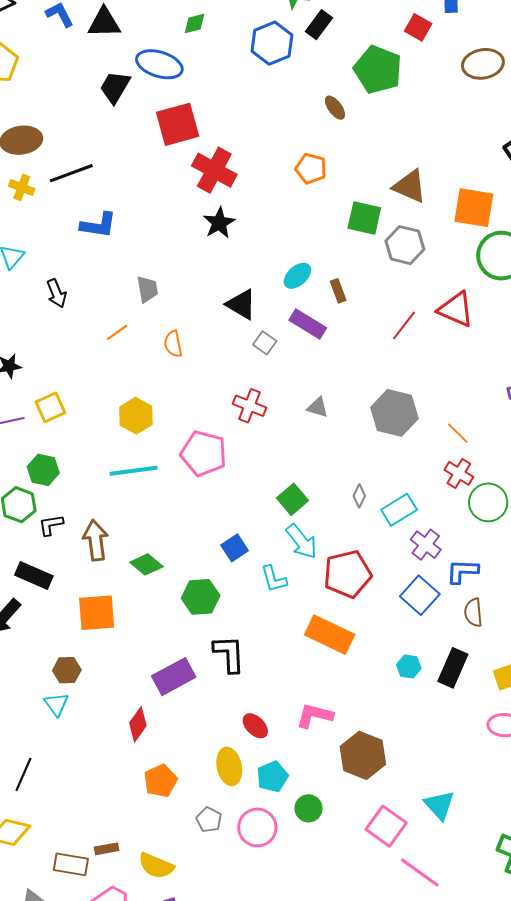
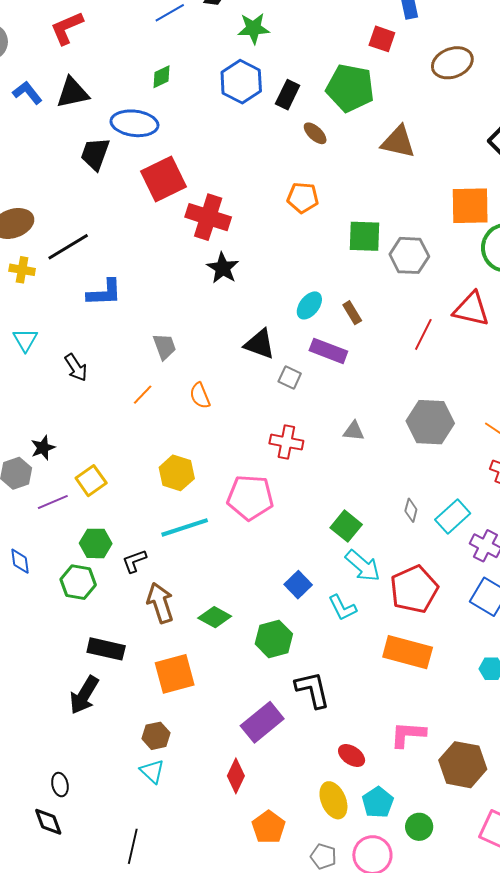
black rectangle: (319, 25) -> (288, 95), moved
brown triangle: (410, 186) -> (398, 142), moved
black L-shape: (51, 525) -> (134, 561), moved

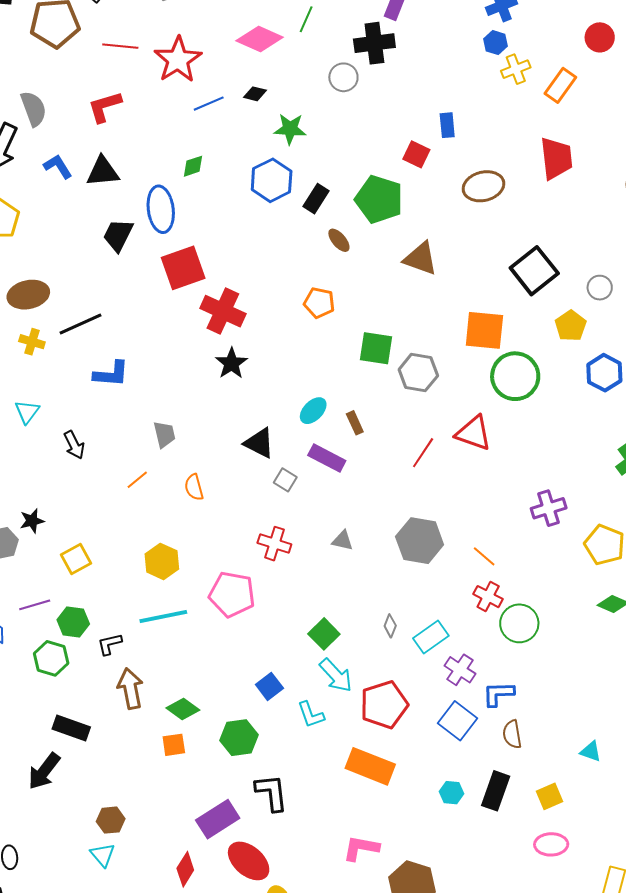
blue ellipse: (134, 123) -> (161, 209), turned 69
purple line: (53, 502) -> (35, 605), moved
orange square: (175, 674) -> (174, 745), moved, size x0.6
red ellipse: (352, 755) -> (249, 861), moved, size x1.6

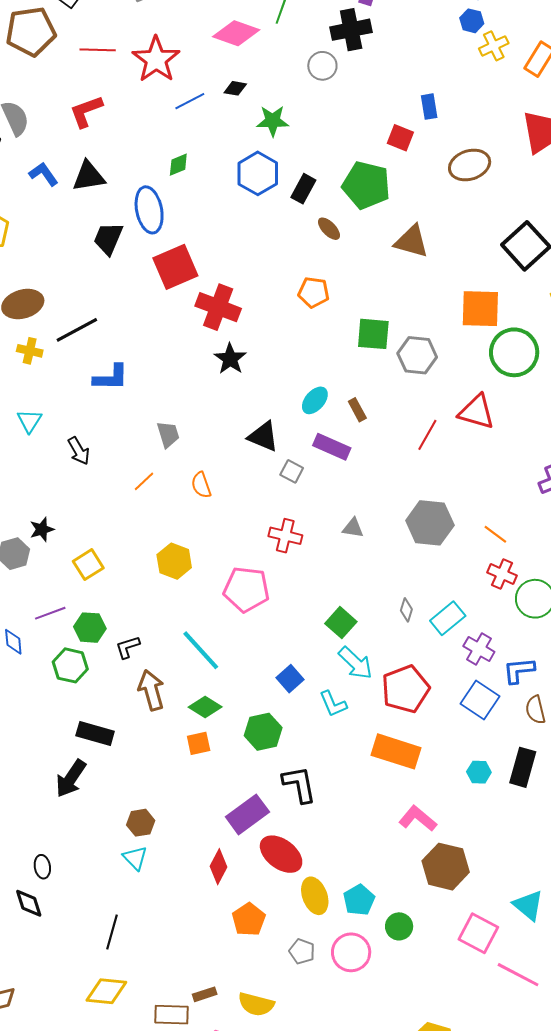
cyan line: (163, 616) -> (201, 650), moved, turned 63
pink L-shape: (361, 848) -> (418, 819), moved, turned 33

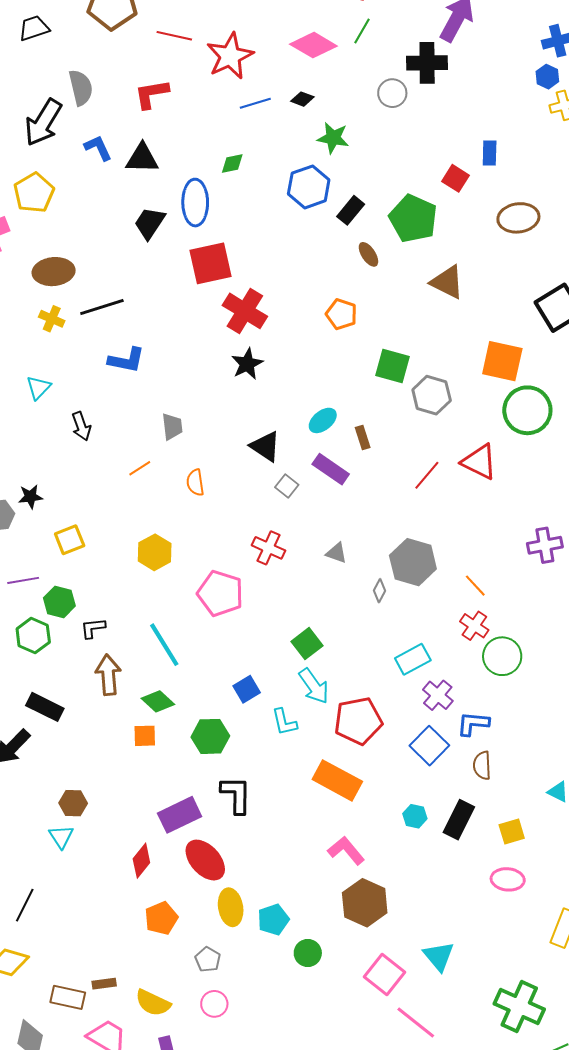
gray diamond: (406, 610) -> (379, 591), moved
pink circle: (351, 952) -> (214, 1004), moved, size x0.7

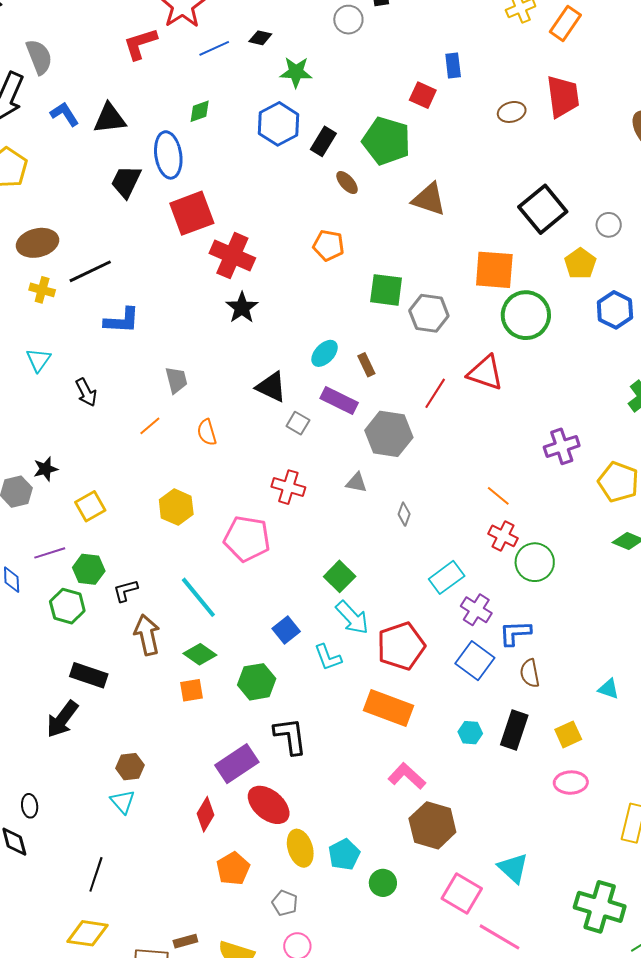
red L-shape: (152, 94) -> (140, 44), moved
brown ellipse: (518, 218) -> (512, 112), moved, size x0.7
gray hexagon: (413, 562) -> (389, 434), moved

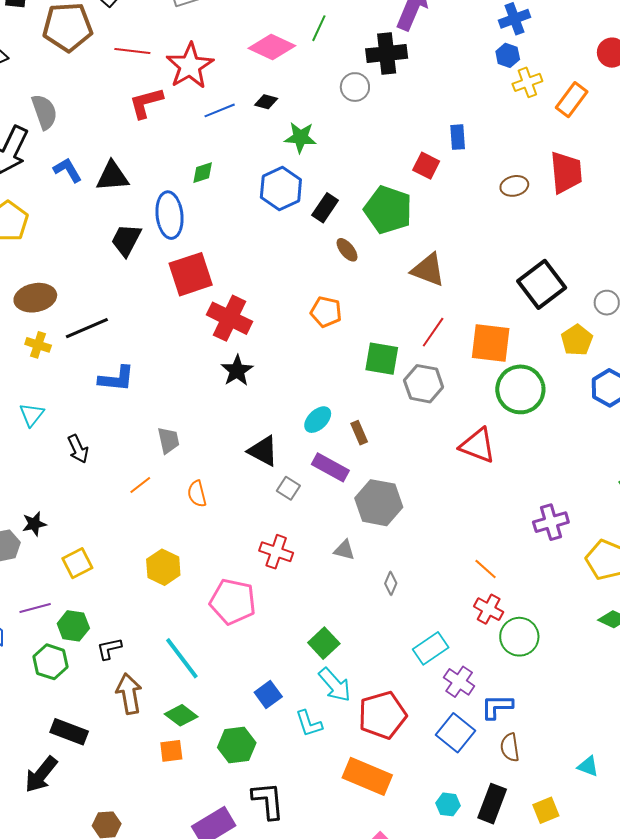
red line: (435, 393) -> (433, 332), moved

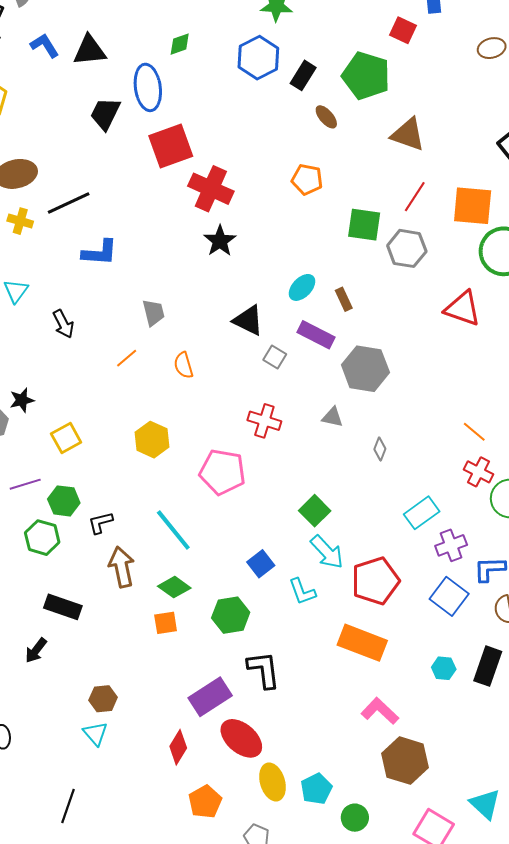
purple cross: (459, 682) -> (451, 545), turned 36
black arrow: (41, 774) -> (36, 650), size x0.7

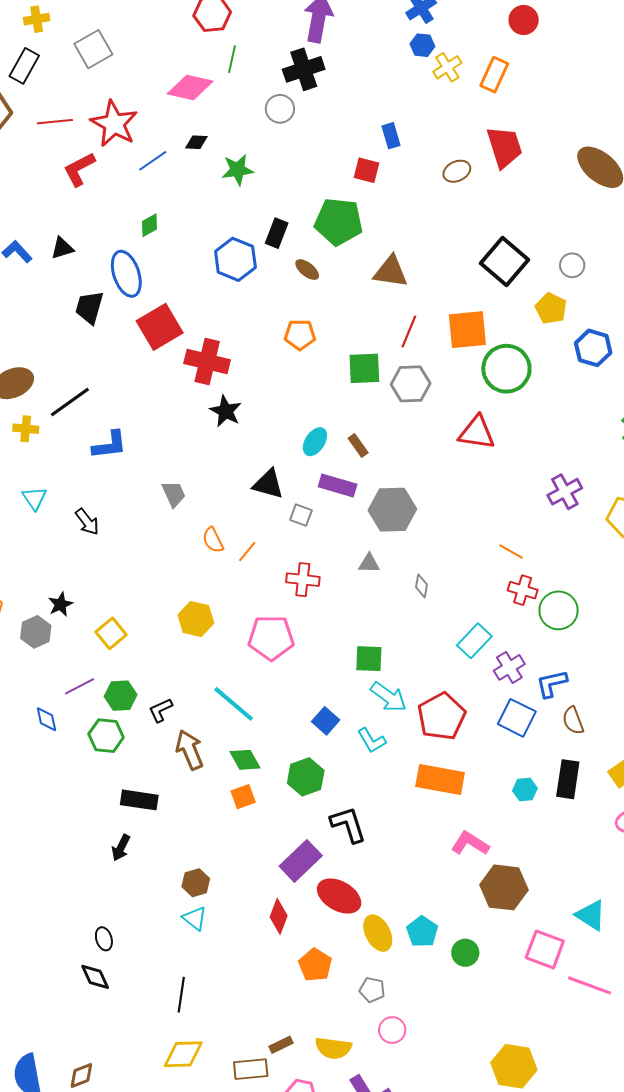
black triangle: (90, 50) -> (62, 248), size x0.7
blue hexagon: (258, 58) -> (235, 259), moved
orange line: (127, 358) -> (247, 551), moved
green square: (315, 511) -> (369, 659), turned -32
green diamond: (174, 587) -> (245, 760), turned 36

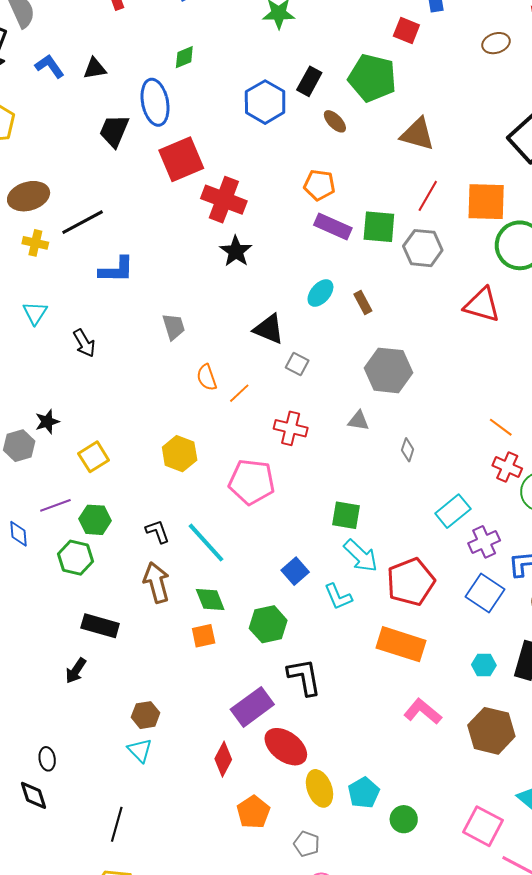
purple rectangle: (338, 485) -> (333, 226), moved
black L-shape: (161, 710) -> (157, 531), moved, turned 88
brown hexagon: (504, 887) -> (491, 731), moved

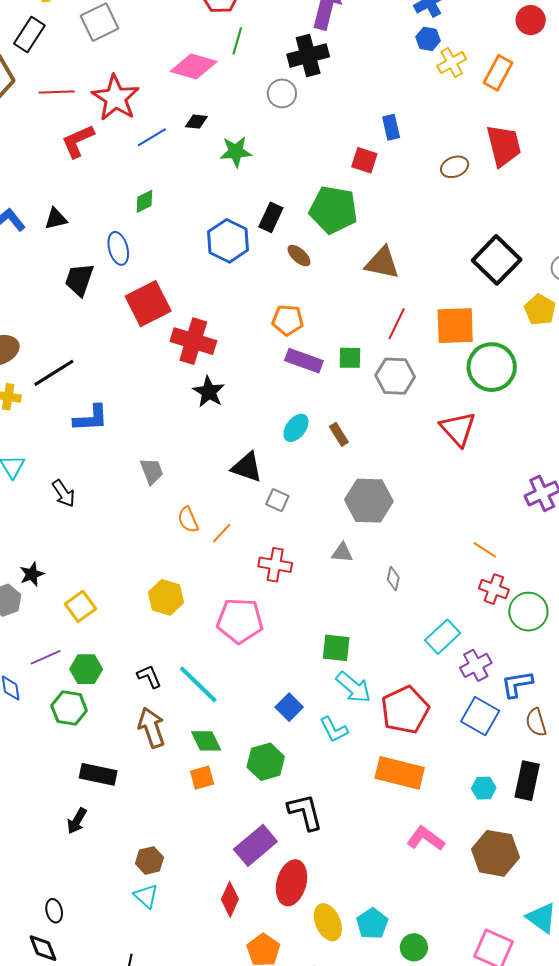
blue ellipse: (155, 102) -> (118, 248), size x0.7
green square: (379, 227) -> (350, 358), size x0.7
red triangle: (482, 305) -> (458, 429), turned 36
red ellipse: (286, 747) -> (292, 883), turned 72

